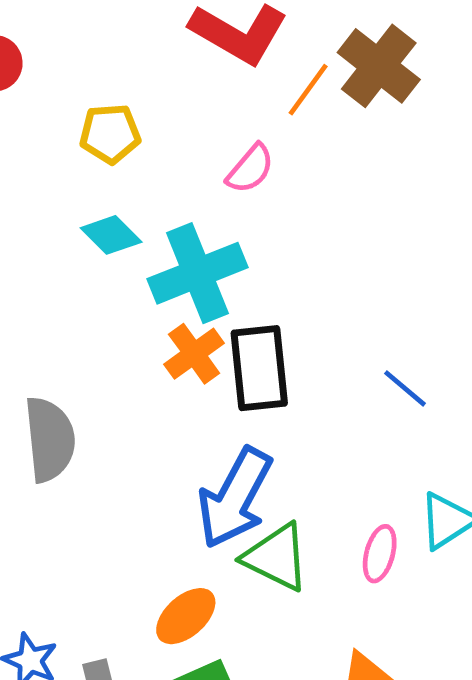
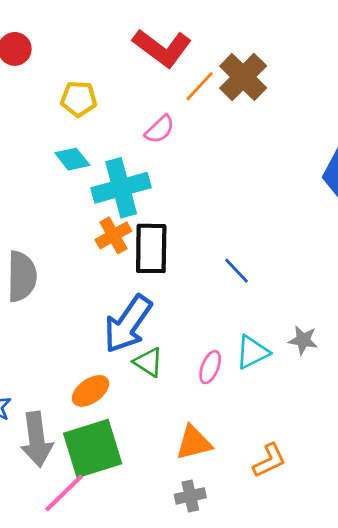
green triangle: (276, 557) -> (148, 362), size x0.7

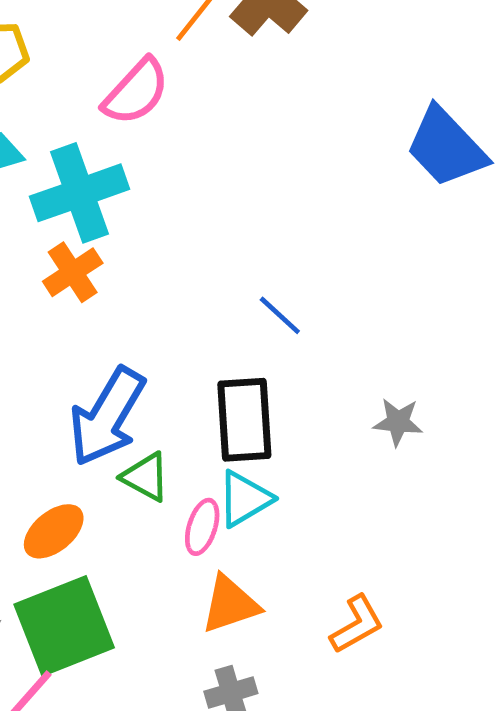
pink semicircle: (160, 129) -> (136, 92), size x1.4
black rectangle: (151, 248) -> (244, 420), moved
cyan triangle: (252, 352) -> (245, 499), moved
pink ellipse: (210, 367) -> (202, 527), moved

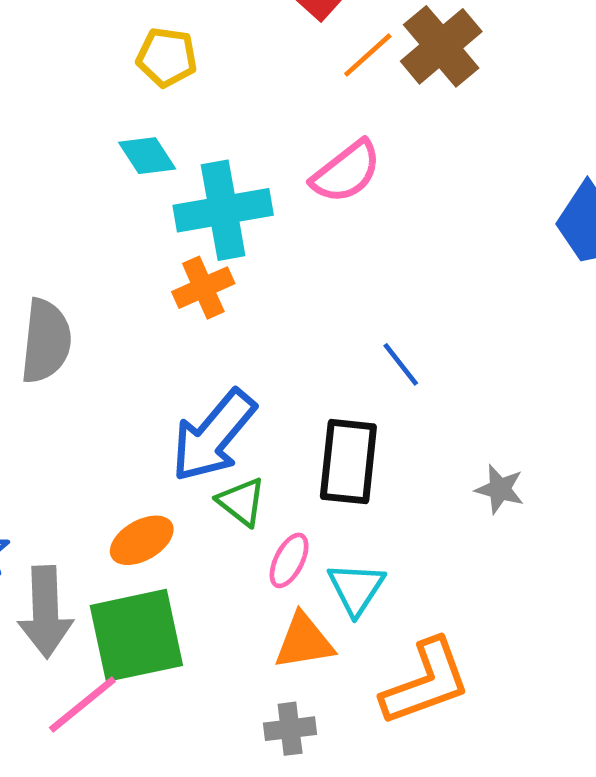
pink semicircle: (136, 92) -> (346, 172), moved
cyan triangle: (245, 499) -> (356, 589), moved, turned -36
orange L-shape: (357, 624) -> (426, 682), size x1.6

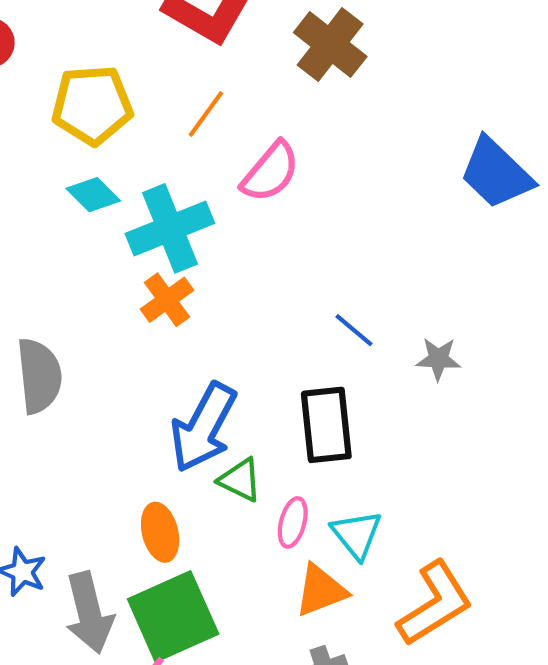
orange line: (368, 55) -> (206, 114), moved
yellow pentagon: (167, 57) -> (92, 105), size x1.5
gray star: (500, 489) -> (438, 359), moved
orange ellipse: (142, 540) -> (160, 532), turned -62

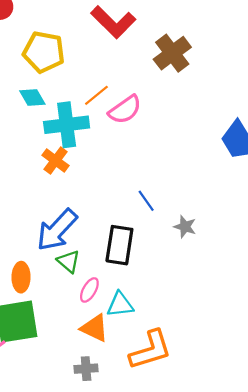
orange line: (206, 114) -> (96, 95), moved
orange cross: (167, 300) -> (56, 160), turned -32
cyan triangle: (357, 535) -> (120, 305), turned 48
orange triangle: (321, 591) -> (94, 328), turned 32

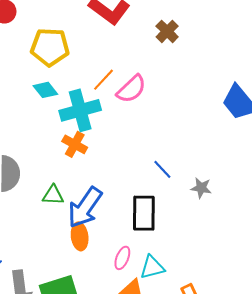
brown cross: (172, 53) -> (167, 31), size x0.7
green triangle: (69, 261) -> (53, 195), moved, turned -30
orange ellipse: (21, 277) -> (80, 236), moved

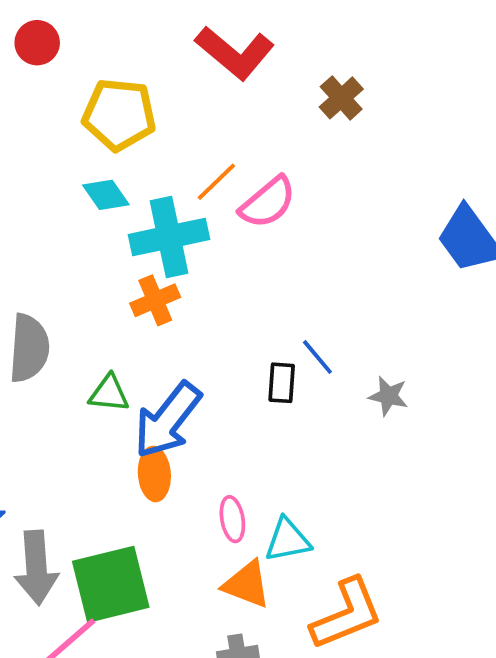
orange cross: (75, 144) -> (155, 300), turned 35
black rectangle: (144, 213) -> (282, 383), moved, size x0.6
pink ellipse: (122, 258) -> (232, 519), turned -35

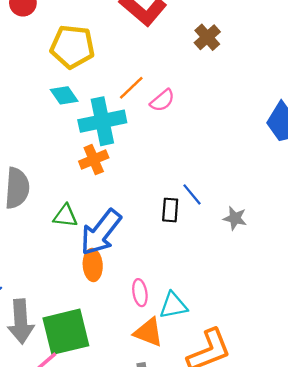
pink semicircle: (268, 202) -> (162, 100), size x0.7

